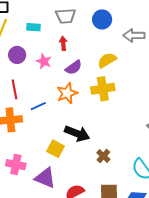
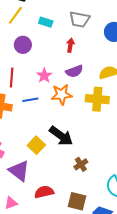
pink star: (44, 61) -> (44, 76), moved

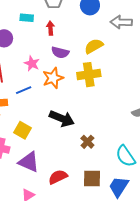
cyan rectangle: (46, 22) -> (27, 18), moved
purple semicircle: (74, 71) -> (60, 52), turned 48
yellow square: (36, 145) -> (23, 130), moved

